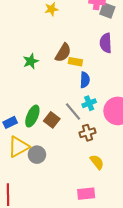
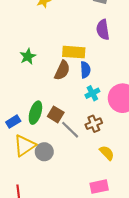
brown semicircle: (63, 53) -> (62, 70), moved
yellow rectangle: (75, 62) -> (74, 52), size x1.5
gray line: (73, 112) -> (70, 130), moved

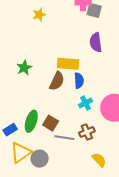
gray line: (70, 130) -> (64, 138), turned -36

